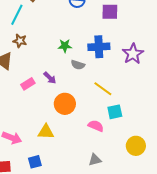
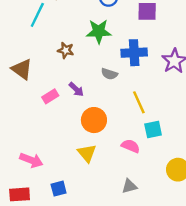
brown star: (20, 41) -> (66, 50), moved
green star: (65, 46) -> (99, 31), moved, size x1.5
yellow line: (103, 89) -> (139, 102), turned 30
yellow triangle: (46, 132) -> (87, 153), moved, turned 48

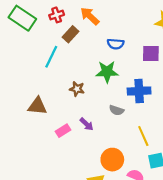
brown triangle: (22, 69) -> (37, 106), turned -30
orange circle: (94, 120) -> (112, 160), moved

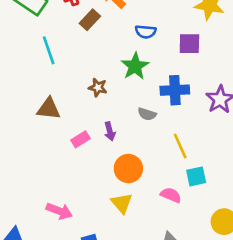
cyan line: (51, 57) -> (49, 50), moved, turned -45
green star: (107, 72) -> (135, 66), turned -30
purple arrow: (87, 124) -> (110, 131), turned 32
orange circle: (112, 160) -> (128, 169), moved

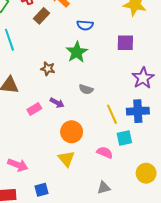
purple square: (189, 44) -> (125, 43), moved
blue cross: (175, 90) -> (138, 111), moved
purple arrow: (110, 131) -> (57, 103), turned -48

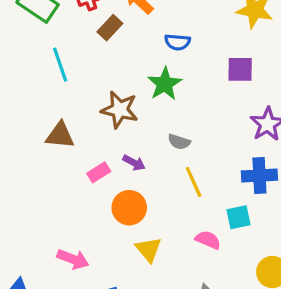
brown star: (48, 69) -> (120, 110), size x1.6
yellow line: (112, 114) -> (194, 182), moved
orange circle: (72, 132) -> (129, 208), moved

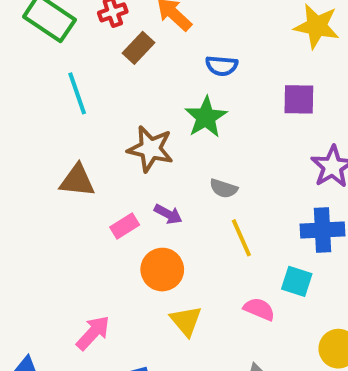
cyan square: (239, 217) -> (297, 281), turned 30
pink arrow: (73, 259) -> (93, 333), turned -68

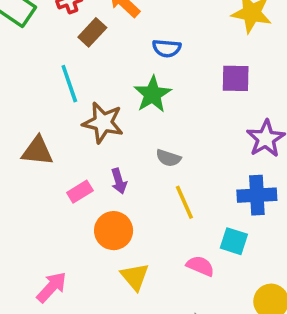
cyan line: (77, 93) -> (69, 84), moved
purple arrow: (168, 214) -> (119, 181), turned 45

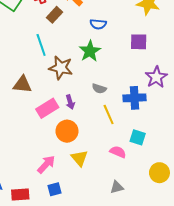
pink rectangle: (80, 192) -> (47, 108), size x1.5
blue cross: (257, 195) -> (135, 98), moved
pink arrow: (52, 287) -> (46, 164), moved

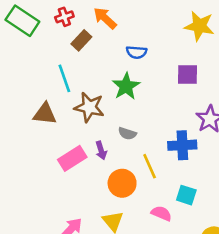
brown triangle: (22, 84) -> (45, 114), moved
gray semicircle: (99, 89) -> (127, 133), moved
orange circle: (67, 131) -> (122, 183), moved

